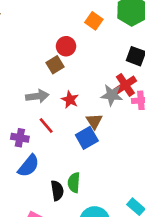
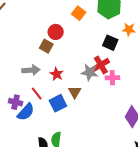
brown square: (55, 65) -> (46, 46), turned -32
blue square: (87, 138) -> (58, 103), moved
blue semicircle: (29, 166) -> (26, 112), moved

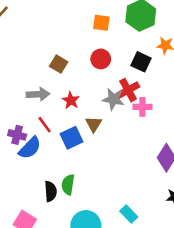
orange square: (79, 13) -> (101, 23), turned -32
red circle: (56, 32) -> (101, 59), moved

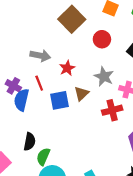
brown square: (59, 64) -> (72, 19), moved, size x1.6
red cross: (128, 90) -> (112, 110), moved
blue semicircle: (30, 148) -> (21, 100), turned 135
green semicircle: (68, 185) -> (43, 157), moved

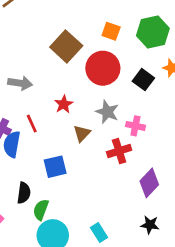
red circle: (102, 39) -> (103, 68), size x1.6
gray arrow: (40, 56) -> (20, 83), moved
blue square: (59, 100) -> (55, 167), moved

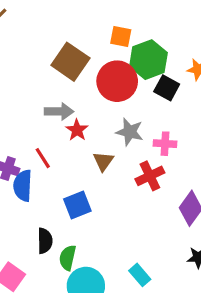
green hexagon: (153, 32) -> (148, 60), moved
gray arrow: (20, 83) -> (59, 111), moved

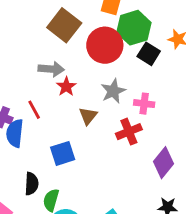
gray star: (130, 132) -> (113, 91), turned 30

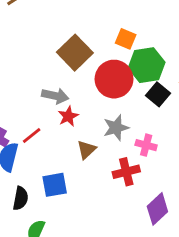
red line: (34, 110) -> (32, 135), turned 72
black semicircle: (32, 184) -> (21, 198), moved

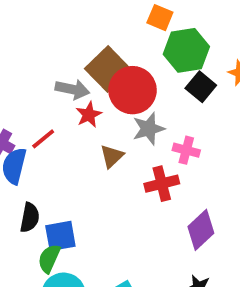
brown square: (75, 53) -> (108, 69), moved
red circle: (114, 79) -> (132, 90), moved
blue square: (55, 185) -> (60, 236), moved

